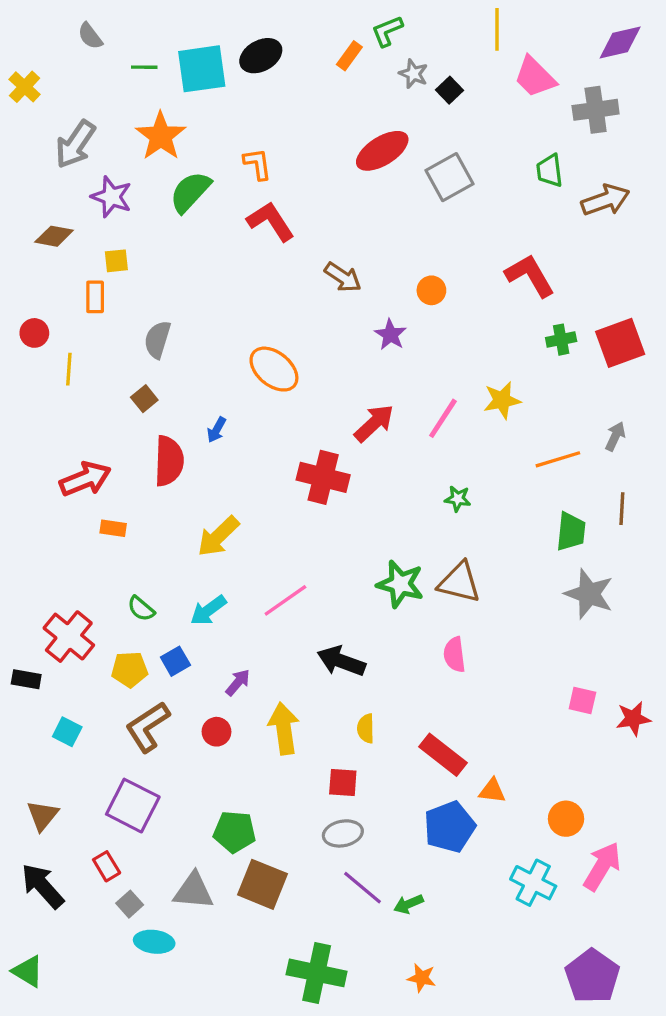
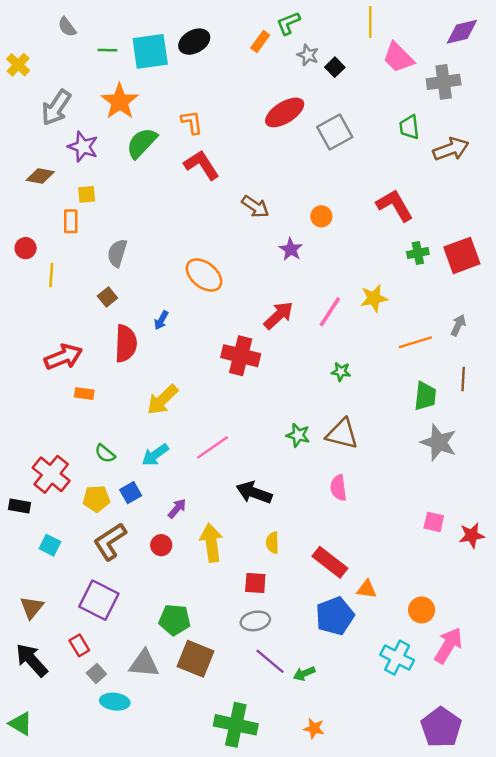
green star: (400, 584) -> (298, 435), size x0.7

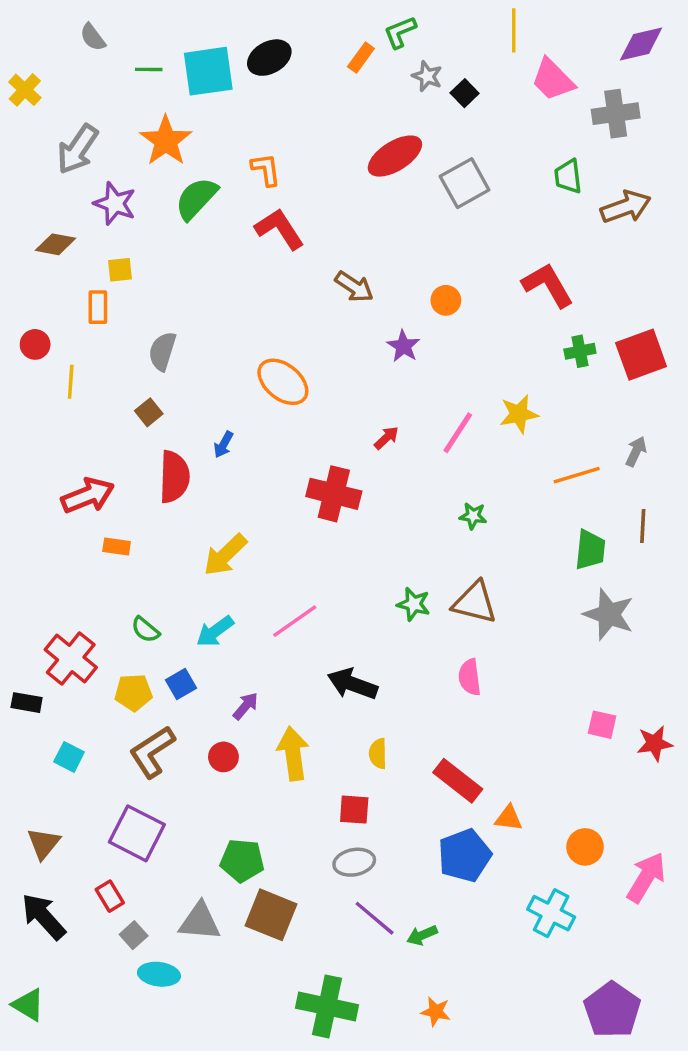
red arrow: (279, 315) -> (386, 438), size x0.6
pink arrow: (448, 645) -> (646, 877), moved

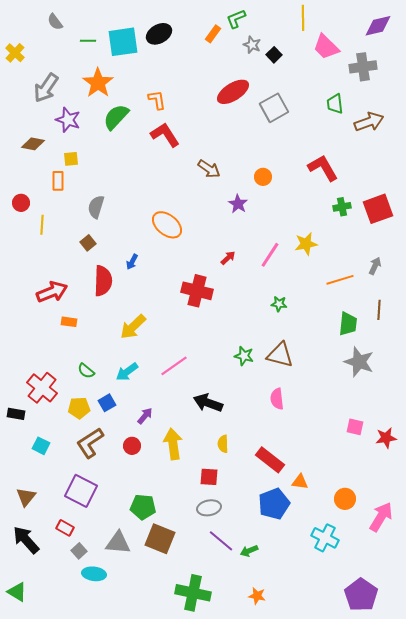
red rectangle: (110, 896) -> (65, 528), turned -30

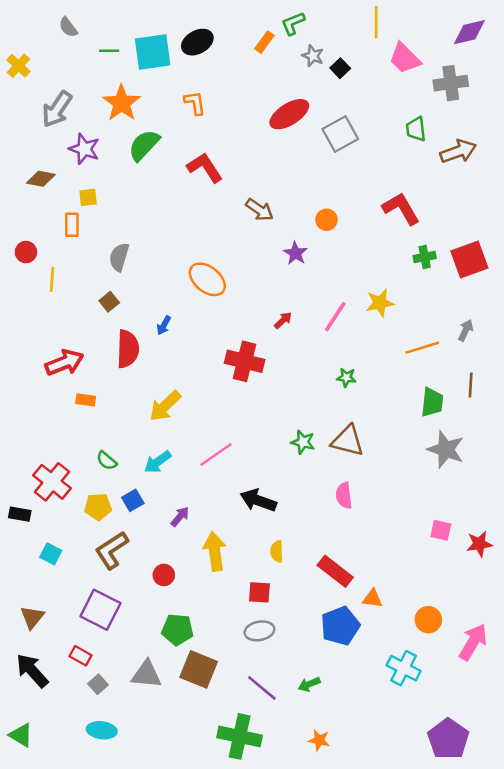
orange L-shape: (157, 100) -> (195, 103), moved
red circle: (132, 446) -> (164, 575), moved
purple line: (221, 541) -> (262, 688), moved
cyan ellipse: (94, 574) -> (102, 730), moved

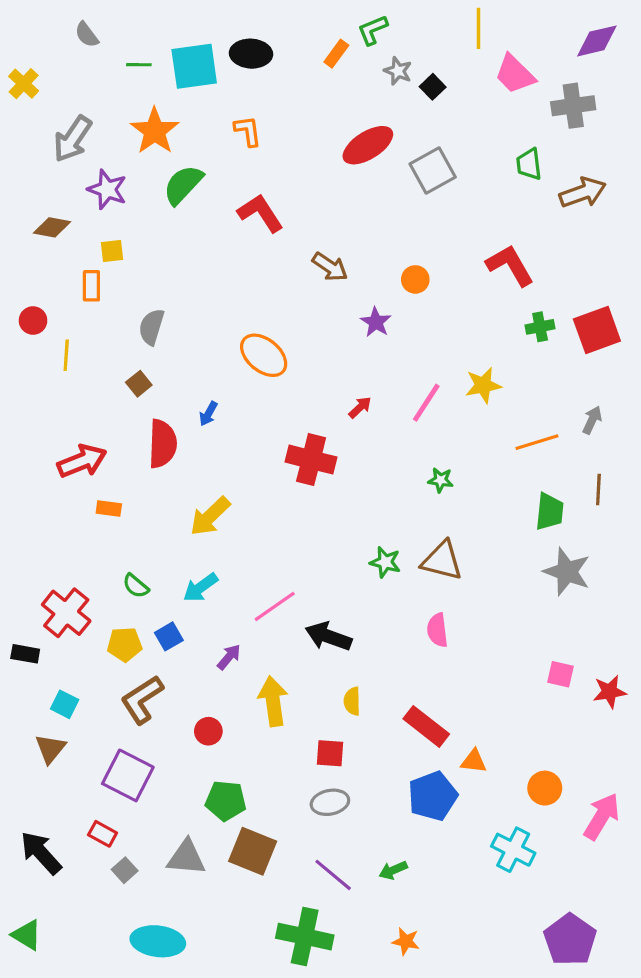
black ellipse: (197, 42) -> (251, 54), turned 32
pink line: (216, 454) -> (275, 606), moved
brown triangle: (32, 617) -> (50, 749), moved
cyan ellipse: (102, 730) -> (158, 941), moved, size x1.4

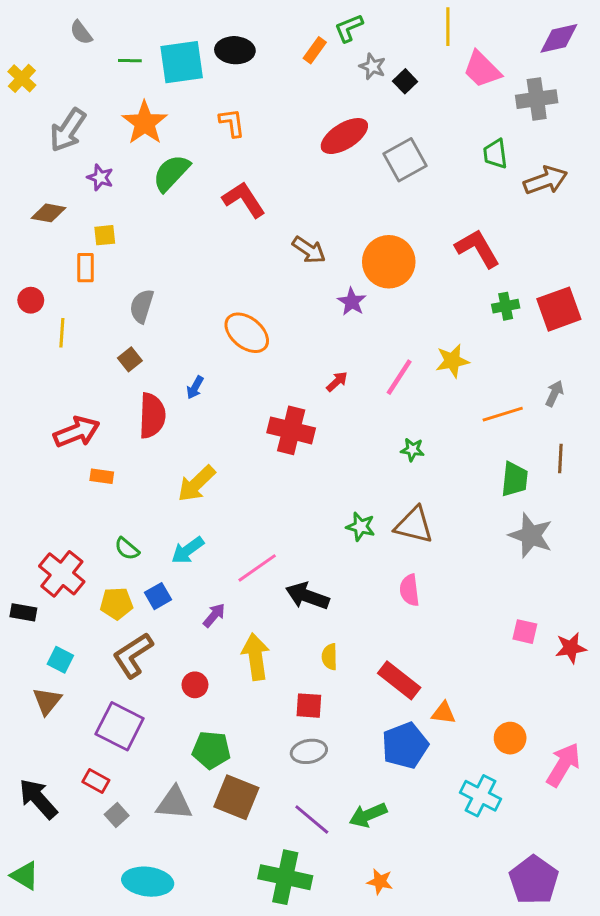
purple star: (107, 189) -> (100, 177), size x0.7
orange circle: (415, 279) -> (389, 262), size x2.0
green arrow: (393, 870) -> (368, 815), size x1.4

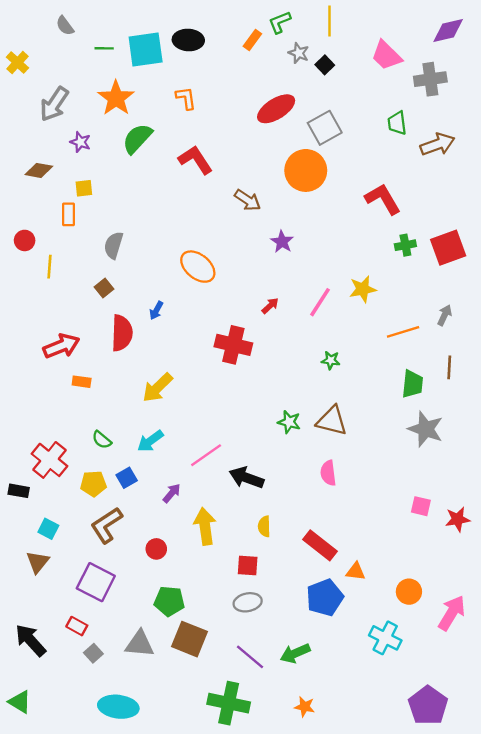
yellow line: (448, 27) -> (329, 21), moved
orange circle: (389, 262) -> (306, 170), moved

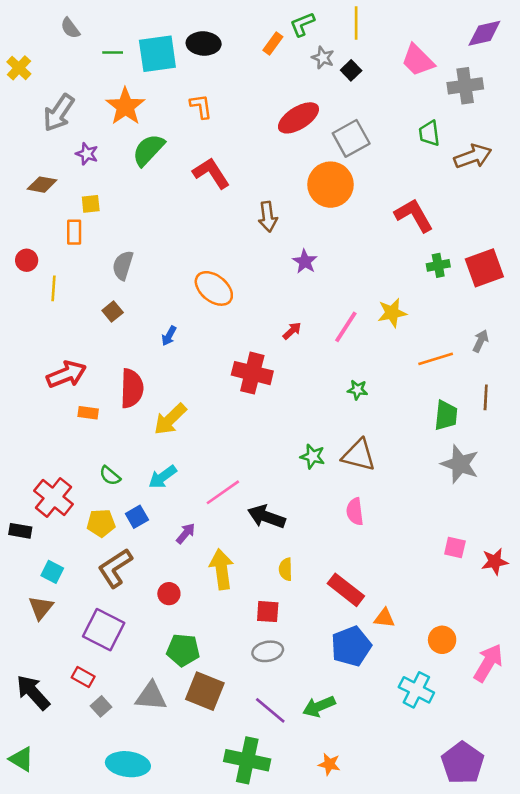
brown arrow: (248, 200) -> (268, 217), turned 48
red semicircle: (122, 333) -> (132, 388), moved

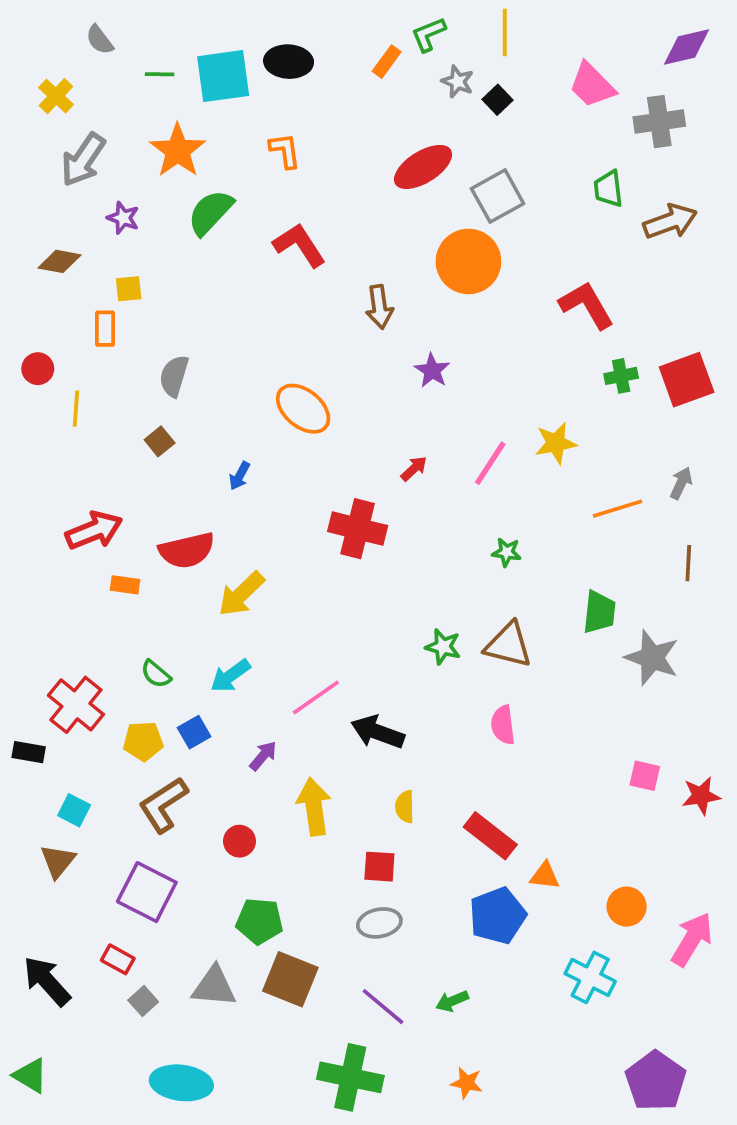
yellow cross: (19, 68) -> (56, 96), moved
red semicircle: (132, 388) -> (187, 550), turned 75
green trapezoid: (446, 415) -> (599, 612), moved
green arrow: (319, 706) -> (452, 1001), size x0.7

